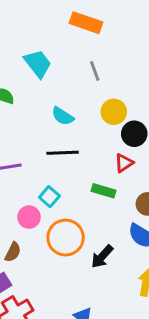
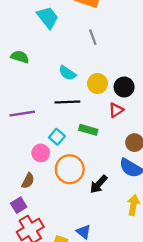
cyan trapezoid: (38, 64) -> (48, 18), moved
yellow circle: (114, 112) -> (97, 84), moved
green rectangle: (104, 191) -> (88, 130), moved

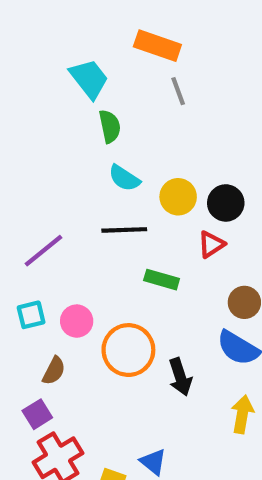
gray line: (93, 37) -> (178, 91), moved
green semicircle: (20, 57) -> (110, 126), moved, turned 60
purple line: (22, 114) -> (43, 251), turned -30
cyan square: (57, 137) -> (31, 315), moved, turned 35
black arrow: (99, 184) -> (180, 377), turned -60

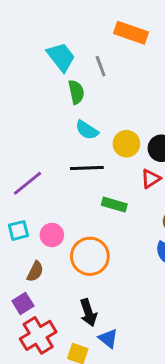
orange rectangle: (157, 46) -> (131, 33), moved
gray line: (178, 91) -> (101, 66), moved
black arrow: (180, 377) -> (88, 313), moved

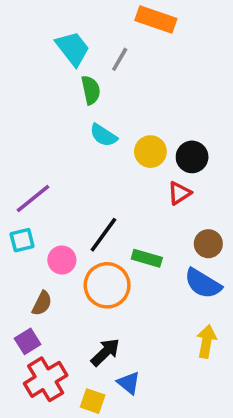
gray line: (101, 66) -> (120, 59), turned 50
black line: (87, 168) -> (103, 235), moved, turned -52
green rectangle: (114, 205) -> (147, 258), moved
cyan square: (18, 230) -> (22, 240), moved
black arrow: (88, 313) -> (105, 352), turned -116

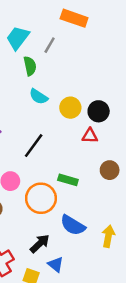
cyan trapezoid: (73, 48) -> (18, 38), turned -105
red triangle: (179, 193) -> (90, 136), turned 35
black line: (103, 235) -> (34, 146), moved
blue semicircle: (203, 284) -> (73, 225), moved

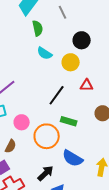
gray line: (50, 45) -> (63, 12), moved, turned -56
black circle: (99, 111) -> (82, 40), moved
black line: (34, 146) -> (57, 95), moved

